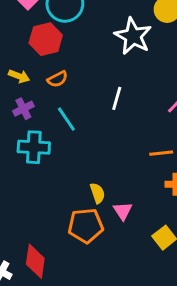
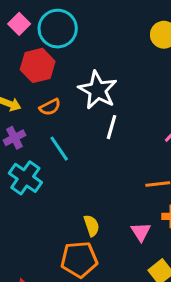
white star: (133, 36) -> (98, 90), moved
cyan cross: (34, 147) -> (25, 178), turned 32
pink triangle: (123, 211) -> (141, 232), moved

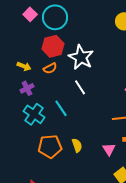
red hexagon: (38, 65) -> (53, 46), moved
white line: (112, 127) -> (80, 87), moved, turned -49
cyan line: (59, 149) -> (61, 108), moved
orange pentagon: (79, 259) -> (50, 146), moved

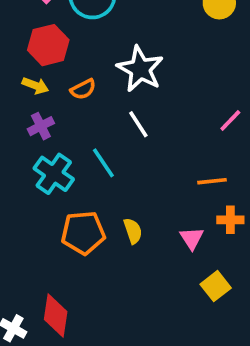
red hexagon: (53, 46) -> (48, 45), moved

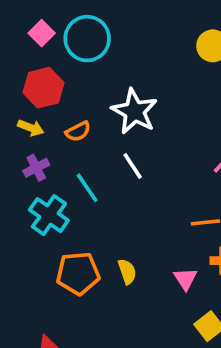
cyan line: (103, 163) -> (87, 188), moved

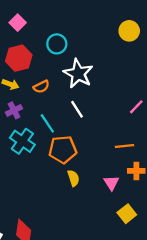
cyan circle: (87, 39) -> (57, 44), moved, size x0.7
orange pentagon: (78, 273) -> (63, 150), moved

